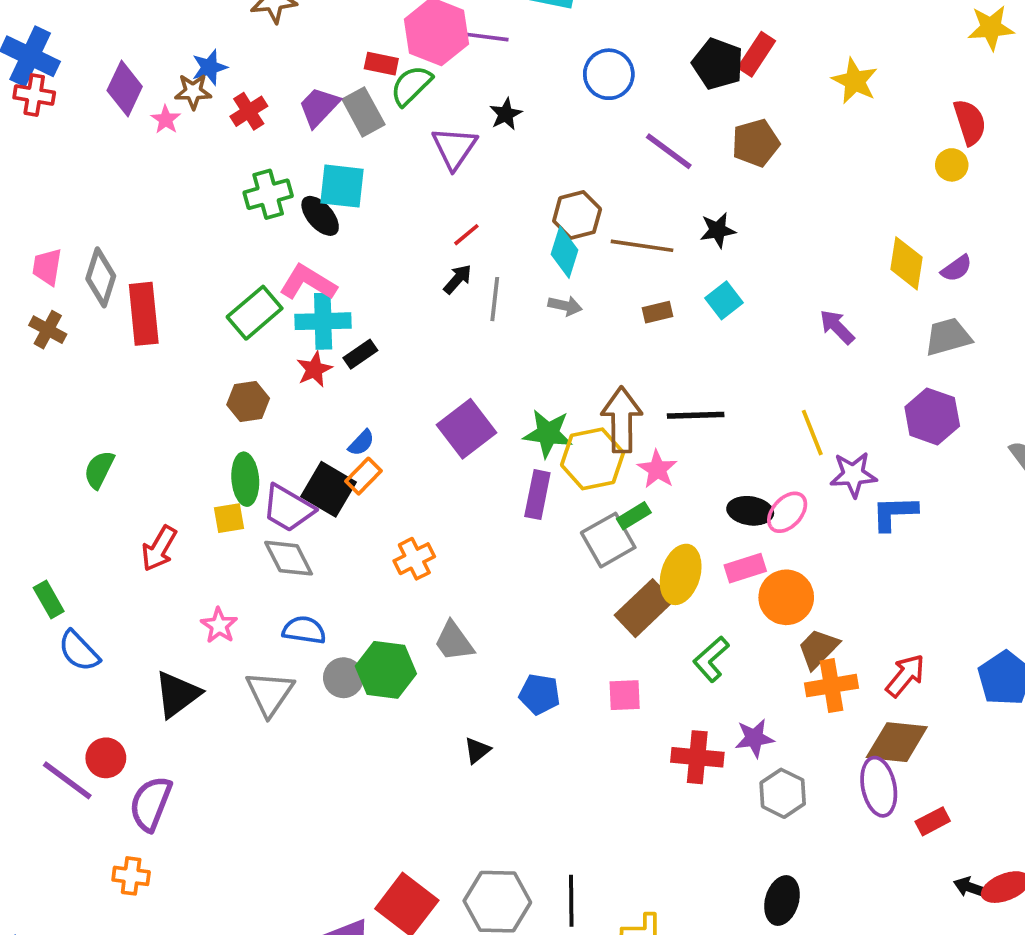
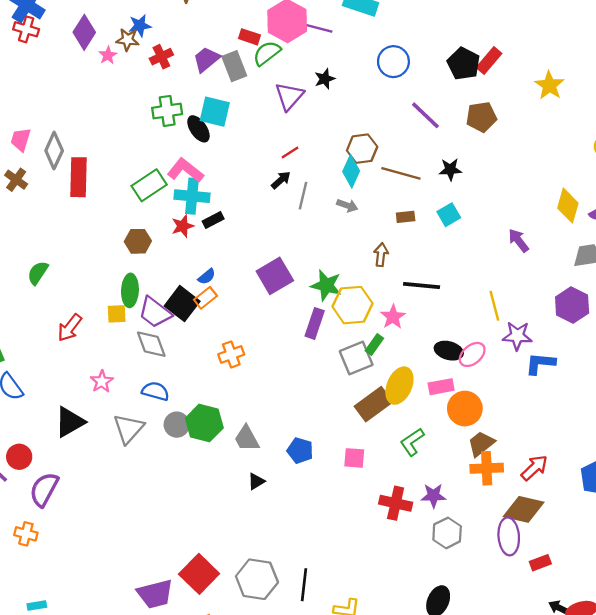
brown arrow: (622, 420) -> (381, 255), moved, size x0.6
green rectangle: (634, 516) -> (374, 345), turned -30
gray trapezoid: (454, 641) -> (247, 439), moved

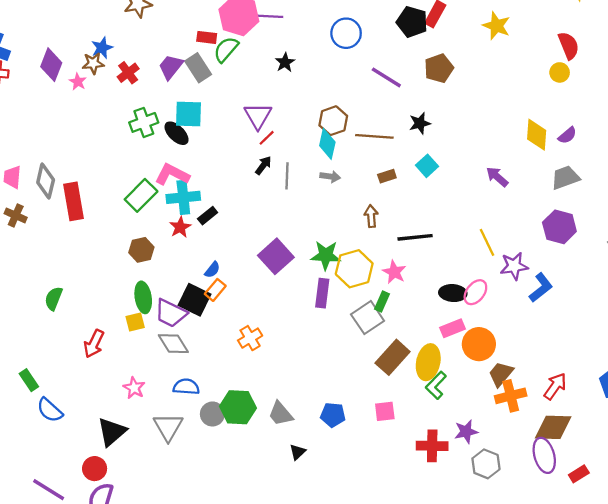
purple triangle: (289, 96) -> (258, 116), moved
blue L-shape: (540, 363) -> (541, 288), turned 148
yellow ellipse: (399, 386) -> (428, 362), moved
red circle: (19, 457) -> (95, 469), moved

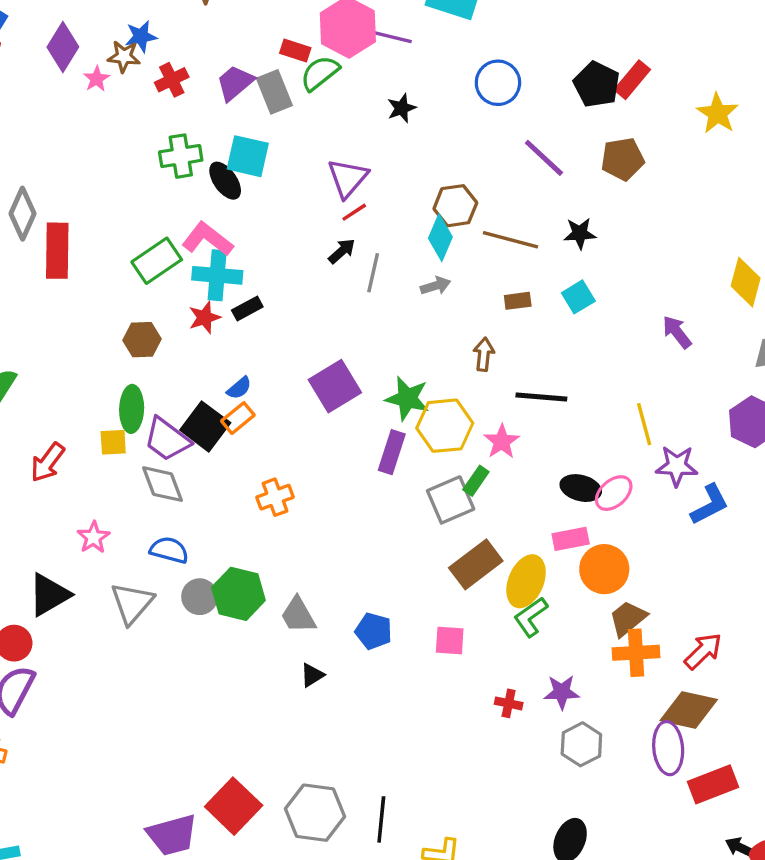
gray arrow: (330, 177) -> (435, 286), turned -36
red cross: (432, 446) -> (509, 703), size x0.6
red rectangle: (579, 474) -> (713, 784), size x1.6

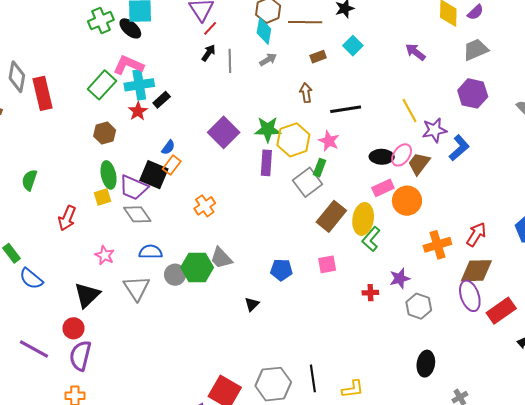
gray trapezoid: (298, 615) -> (221, 258), moved
brown trapezoid: (628, 618) -> (419, 164), moved

